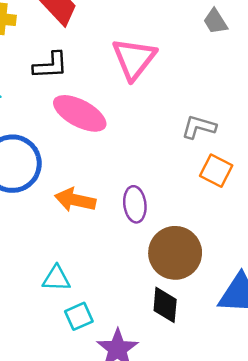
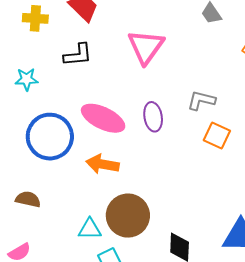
pink ellipse: (80, 113) -> (103, 118), moved
purple ellipse: (135, 204) -> (153, 117), moved
brown circle: (175, 253) -> (128, 216), moved

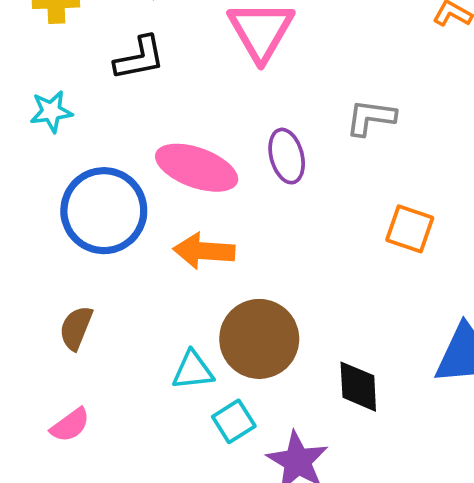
orange square: (217, 136) -> (410, 229), moved
brown semicircle: (28, 199) -> (76, 328), turned -75

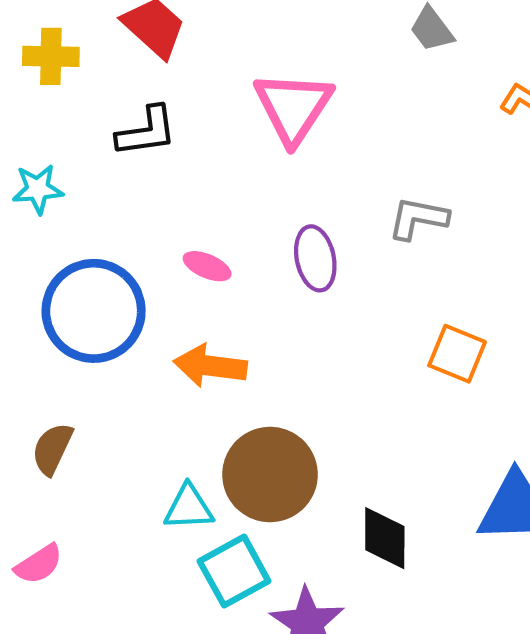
pink ellipse: (197, 168) -> (207, 266), size x0.5
cyan square: (234, 421) -> (234, 571), size x1.4

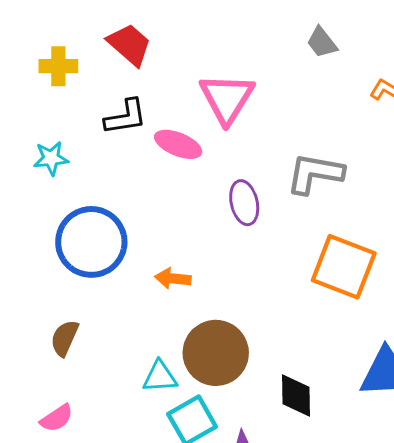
gray L-shape: (418, 218) -> (315, 174), size x1.4
pink ellipse: (207, 266) -> (178, 144), moved, size x1.4
orange square: (457, 354) -> (344, 267), size x1.6
orange arrow: (210, 366) -> (173, 278), size x0.7

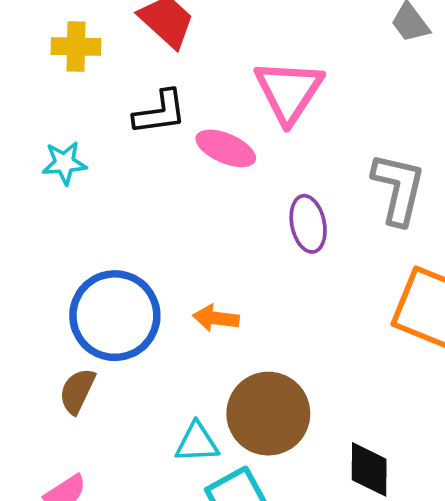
gray L-shape: (315, 174) -> (398, 189), turned 92
blue circle: (91, 242) -> (115, 316), moved

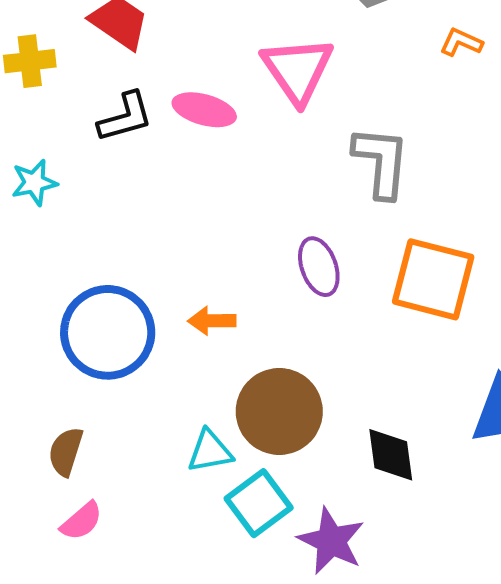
pink triangle: (289, 91) -> (298, 70), moved
pink ellipse: (226, 148) -> (204, 110), moved
purple ellipse: (308, 224) -> (319, 267), moved
brown semicircle: (77, 391) -> (66, 452), moved

